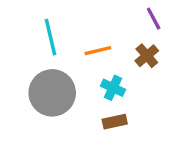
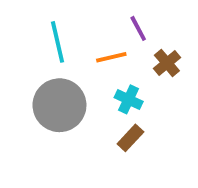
purple line: (154, 19) -> (138, 28), moved
brown rectangle: (115, 122) -> (130, 138), turned -35

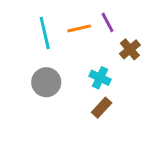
orange line: (111, 57) -> (79, 28), moved
gray circle: (59, 105) -> (46, 82), size x0.7

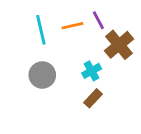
brown cross: (130, 49) -> (119, 45), size x1.5
cyan cross: (100, 78) -> (92, 71), turned 36

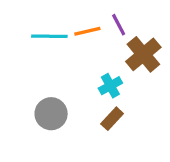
cyan line: (41, 30) -> (49, 36), turned -76
gray circle: (42, 75) -> (51, 114), moved

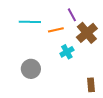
orange line: (87, 31) -> (56, 30), moved
brown rectangle: (112, 119) -> (91, 85), moved, turned -48

